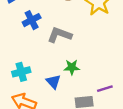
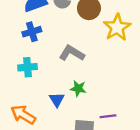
blue cross: (32, 20) -> (32, 32), moved
cyan cross: (21, 72) -> (27, 67), moved

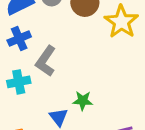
gray L-shape: (72, 53) -> (46, 61), moved, turned -80

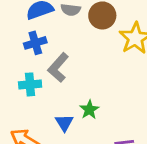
green star: (83, 101) -> (89, 110), turned 30

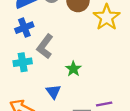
green star: (89, 110) -> (73, 69), moved

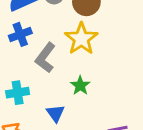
yellow star: (107, 17) -> (81, 39), moved
cyan cross: (23, 62) -> (18, 93), moved

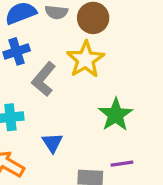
green star: (80, 86) -> (116, 115), moved, size x1.5

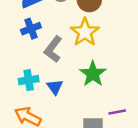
green star: (116, 115) -> (93, 74), moved
blue triangle: (52, 143) -> (55, 87), moved

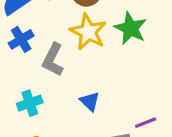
green star: (93, 74) -> (130, 28), moved
blue triangle: (55, 87) -> (90, 101), moved

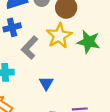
green star: (130, 28) -> (89, 42), turned -30

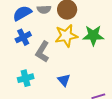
yellow star: (59, 36) -> (66, 36), turned 30

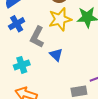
blue triangle: (64, 80) -> (56, 55), moved

